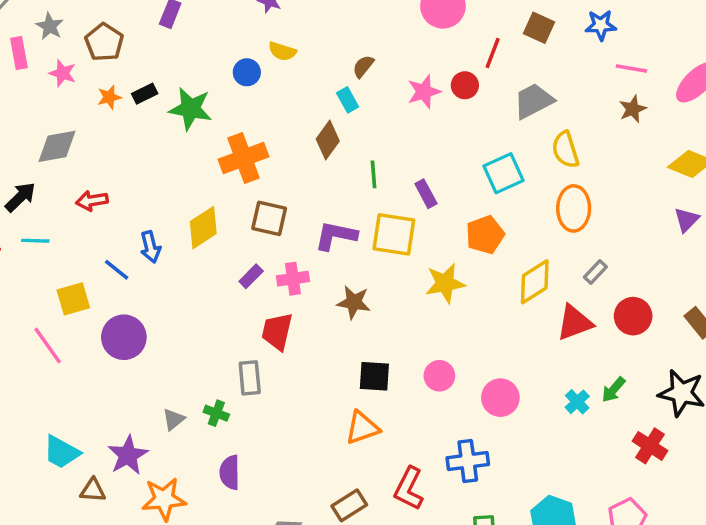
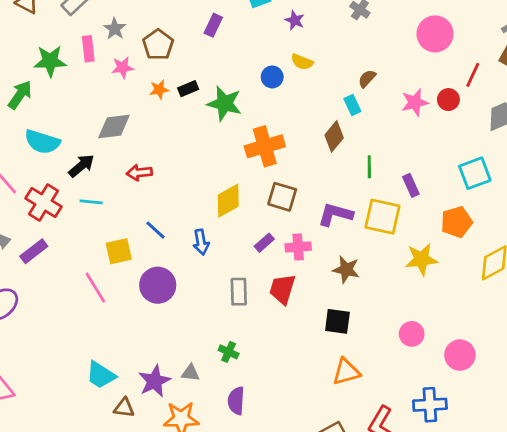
pink star: (62, 73) -> (123, 67), turned -30
blue arrow: (150, 247) -> (201, 242), moved
black square: (374, 376) -> (337, 321), moved
gray rectangle: (250, 378) -> (239, 292), moved
gray triangle: (174, 419) -> (190, 373), moved, turned 42

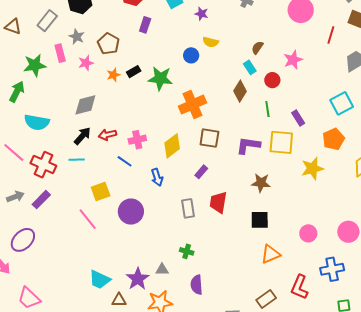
red circle: (448, 100) -> (272, 80), moved
black arrow: (81, 166) -> (82, 136), moved
blue line: (156, 230) -> (125, 161), moved
pink cross: (298, 247) -> (137, 140), moved
pink circle: (412, 334) -> (308, 233), moved

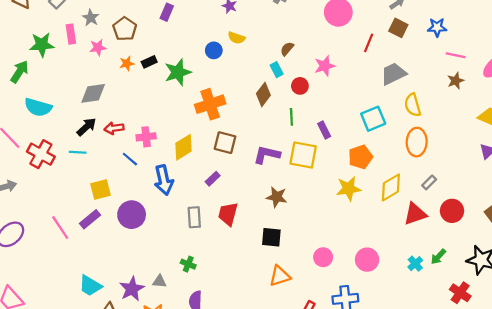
green star: (160, 78) -> (178, 72), turned -30
yellow star: (312, 169) -> (349, 189), moved
blue arrow: (157, 177) -> (164, 180), size x1.5
purple rectangle: (41, 200) -> (90, 219), moved
pink line: (88, 219) -> (60, 227), moved

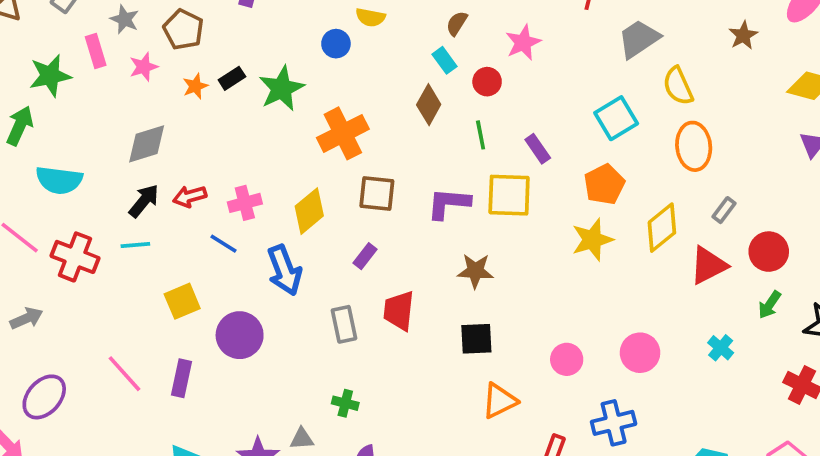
purple rectangle: (90, 219) -> (182, 378), moved, turned -30
green arrow: (438, 257) -> (770, 305), moved

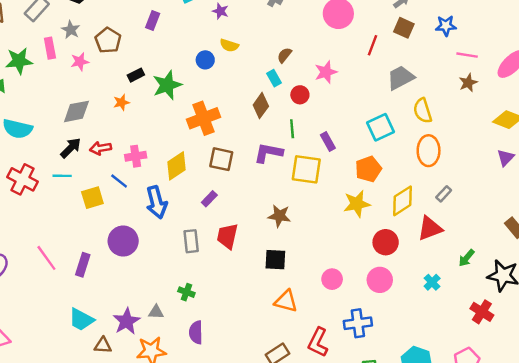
orange star: (195, 86) -> (121, 102), moved
purple L-shape: (449, 203) -> (268, 153), moved
red circle: (769, 252) -> (386, 242), moved
yellow square: (182, 301) -> (92, 198), moved
orange triangle: (499, 401) -> (286, 301), turned 35

